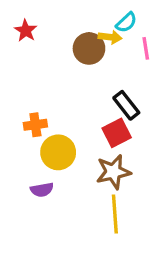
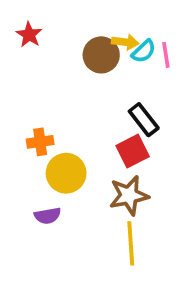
cyan semicircle: (126, 22) -> (144, 51), moved

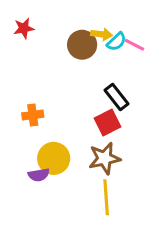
red star: (29, 35) -> (24, 28), turned 30
pink line: (166, 55) -> (134, 45), turned -54
yellow circle: (66, 173) -> (54, 158), moved

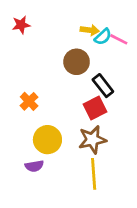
brown circle: (82, 45) -> (77, 62), moved
orange cross: (33, 115) -> (29, 101), turned -36
purple semicircle: (39, 175) -> (34, 166), moved

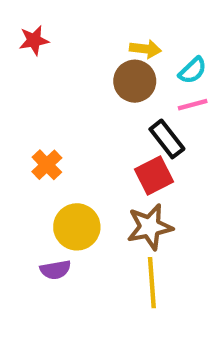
cyan semicircle: (103, 37) -> (193, 70), moved
pink line: (119, 39) -> (193, 105), moved, turned -42
brown circle: (77, 62) -> (135, 81), moved

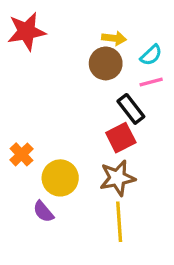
red star: (34, 40) -> (27, 31), size x1.6
orange cross: (47, 165) -> (21, 154), moved
purple semicircle: (55, 270) -> (43, 212), turned 60

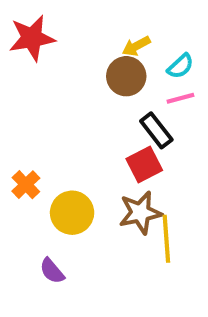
yellow arrow: (114, 38) -> (136, 46), turned 145
purple semicircle: (43, 212) -> (52, 271), moved
yellow line: (119, 222) -> (166, 239), moved

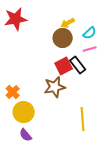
red square: (144, 165) -> (64, 66), moved
yellow circle: (72, 213) -> (24, 112), moved
brown star: (140, 213) -> (55, 87), moved

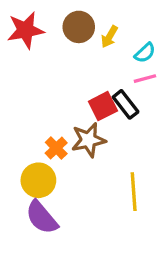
yellow arrow: (68, 23) -> (109, 37), turned -32
brown circle: (63, 38) -> (79, 27), moved
orange cross: (13, 92) -> (56, 148), moved
purple semicircle: (26, 135) -> (42, 217), size x1.6

